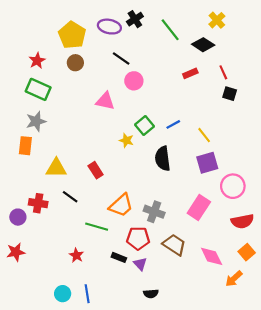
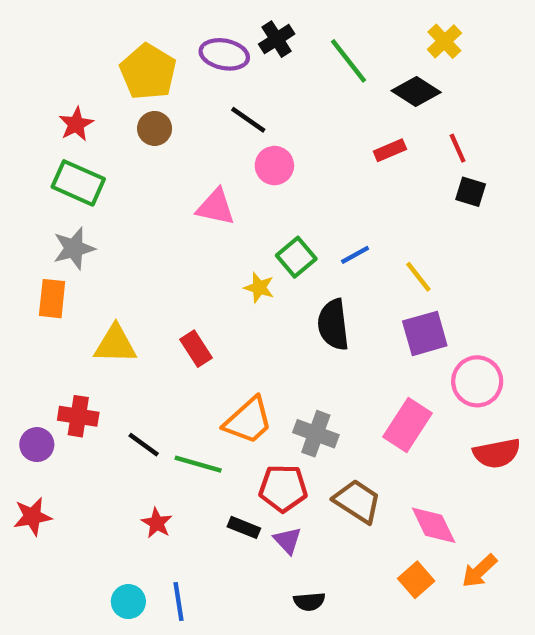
black line: (70, 197) -> (144, 445), moved
orange square: (247, 252) -> (416, 580), moved

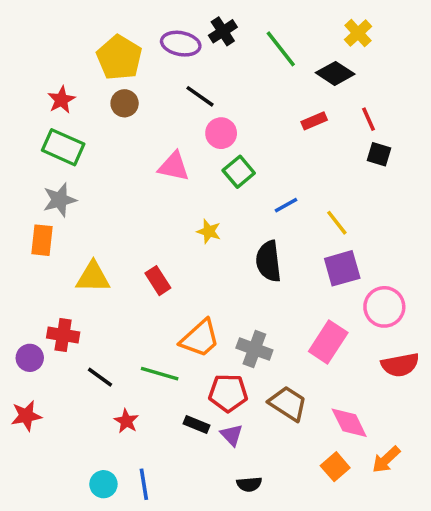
green square: (296, 257) -> (239, 172), moved
black line: (144, 445) -> (100, 377), moved

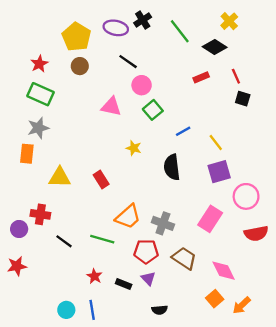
red star: (126, 421) -> (94, 276), moved
black rectangle: (197, 425) -> (124, 284), moved
orange arrow: (386, 460) -> (242, 305), moved

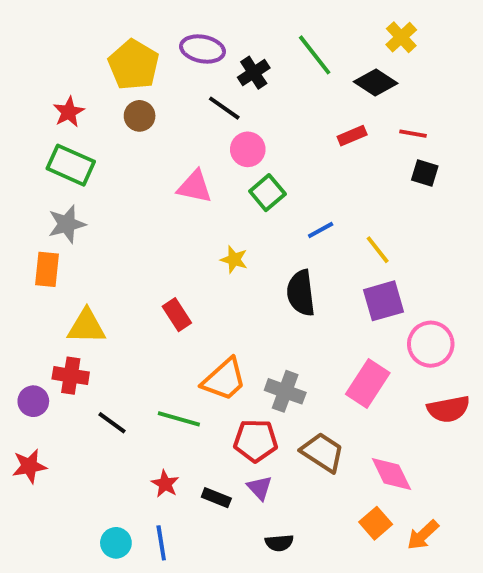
black cross: (143, 20) -> (254, 73), moved
red line: (236, 76) -> (413, 134), turned -56
yellow triangle: (60, 177) -> (86, 326), moved

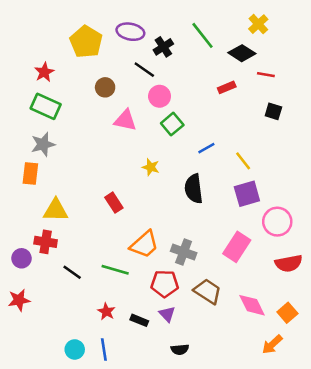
brown circle: (140, 116) -> (105, 87), moved
red line: (413, 134) -> (266, 75), moved
orange square: (376, 523) -> (287, 313), moved

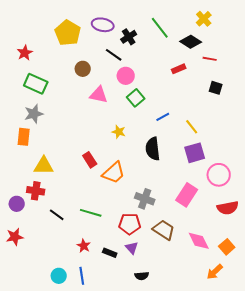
red star: (44, 72) -> (25, 53), moved
orange trapezoid: (144, 244) -> (114, 173), moved

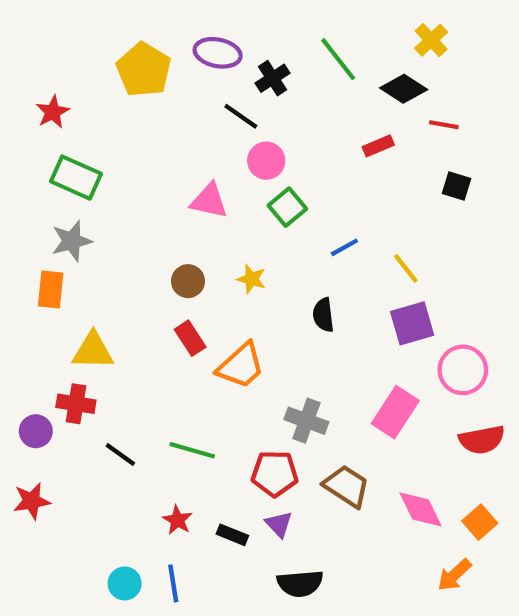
brown circle: (83, 69) -> (188, 281), moved
black semicircle: (153, 149) -> (323, 315), size x0.7
black semicircle: (142, 276) -> (300, 583), size x1.5

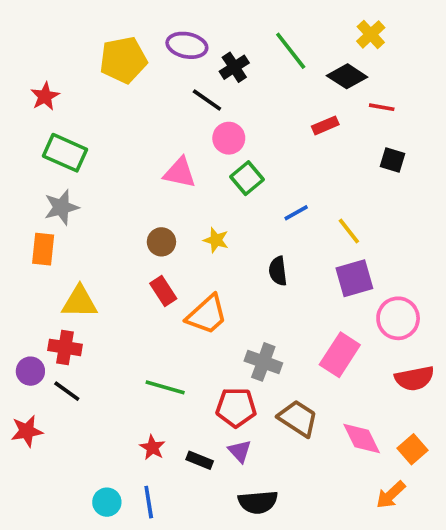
yellow pentagon: (144, 70) -> (123, 60), turned 30
black line: (120, 454) -> (67, 391), moved

